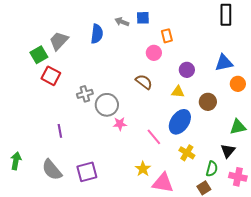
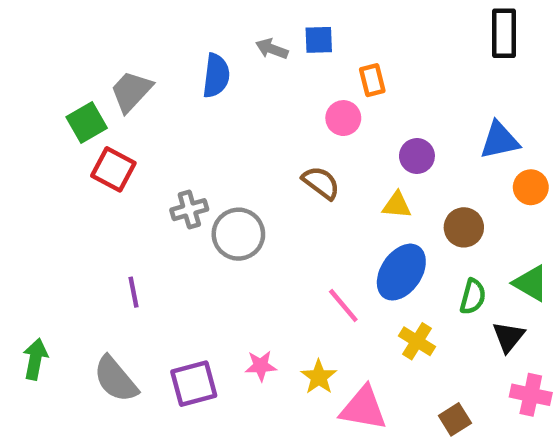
pink star: (120, 124) -> (261, 366), moved
green triangle: (238, 127) -> (531, 283), turned 42
green semicircle: (212, 169) -> (473, 297), moved

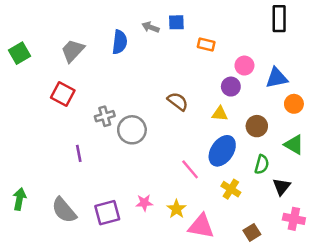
orange rectangle: (372, 80) -> (206, 45), turned -63
pink circle: (343, 118) -> (244, 66), moved
green square: (87, 123) -> (19, 53), moved
green triangle: (531, 283) -> (294, 145), moved
purple line: (133, 292) -> (79, 153), moved

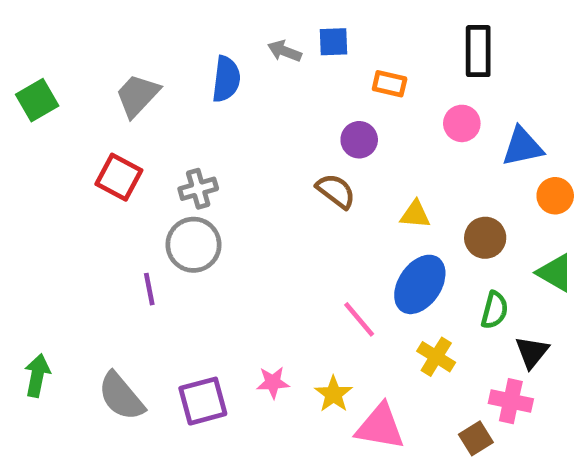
black rectangle: (279, 19) -> (478, 51), moved
purple circle: (231, 87) -> (359, 140), moved
gray cross: (105, 116) -> (198, 189), moved
gray circle: (132, 130) -> (194, 245), moved
pink cross: (294, 219) -> (511, 401), moved

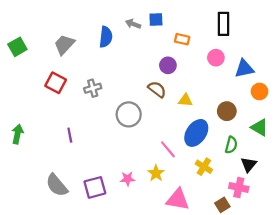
yellow triangle: (415, 214) -> (185, 100), moved
gray circle: (194, 245) -> (129, 114), moved
green arrow: (37, 375) -> (17, 134), moved
yellow star: (334, 394) -> (156, 173), moved

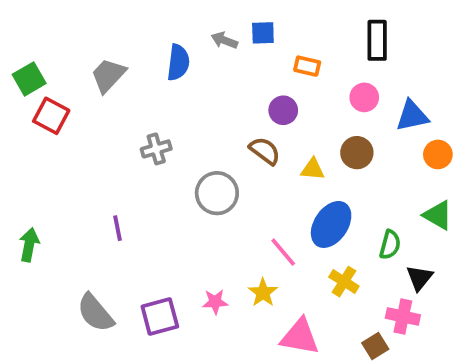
red square: (56, 83) -> (51, 116), moved
brown circle: (227, 111) -> (357, 153), moved
green arrow: (17, 134) -> (29, 245), moved

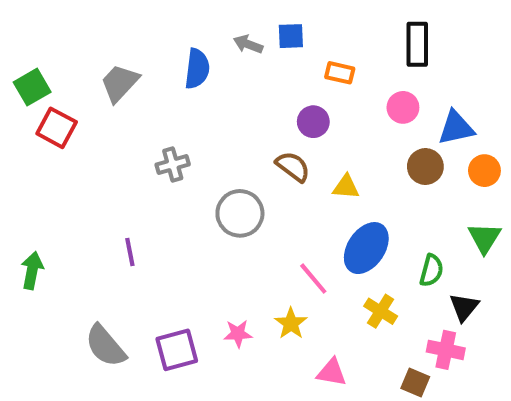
brown circle: (357, 153) -> (425, 167), moved
green triangle: (438, 215) -> (484, 238), turned 32
pink triangle: (300, 337) -> (332, 372), size x0.7
brown square: (375, 346) -> (415, 383), turned -35

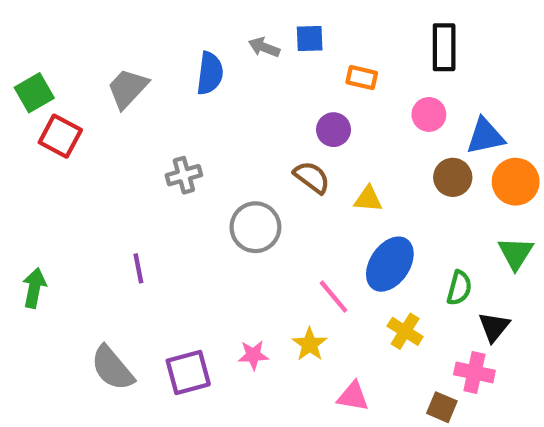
orange circle: (484, 171) -> (516, 182), size x1.4

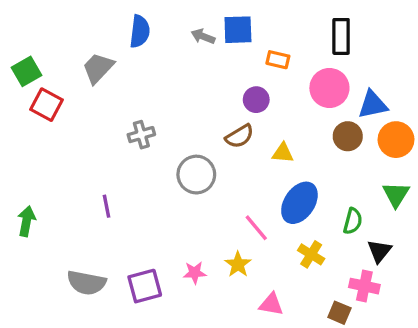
blue square: (310, 39) -> (238, 30), size x1.4
blue semicircle: (210, 73) -> (140, 31), moved
pink circle: (429, 114) -> (329, 88), size x1.5
brown semicircle: (312, 177) -> (240, 136), turned 112
gray semicircle: (112, 368) -> (86, 283), turned -39

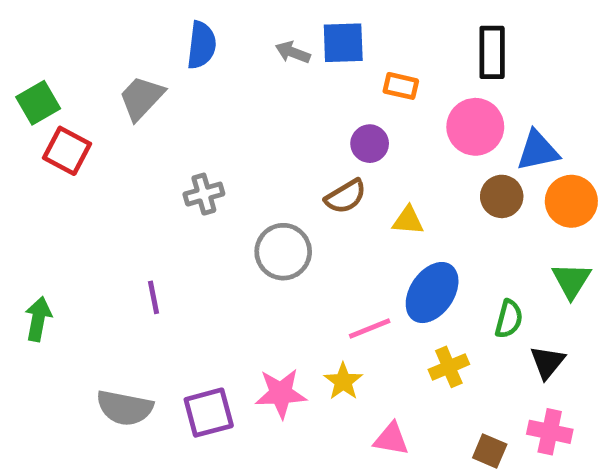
pink line: (256, 228) -> (370, 329), turned -72
yellow cross: (311, 254) -> (449, 367), turned 35
pink star: (195, 273) -> (281, 393), size x1.5
pink cross: (364, 286) -> (550, 432), moved

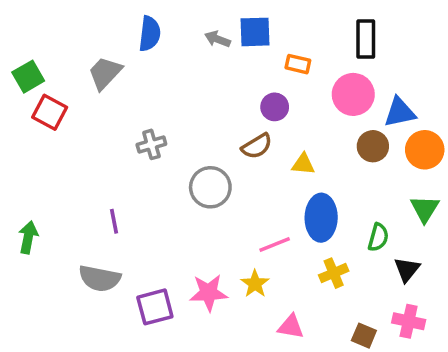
blue ellipse: (432, 293) -> (321, 218), turned -33
gray semicircle: (125, 408) -> (100, 278), moved

